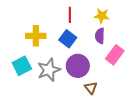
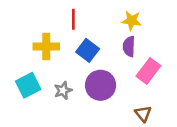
red line: (70, 15) -> (73, 19), moved
gray star: (49, 70) -> (63, 90), size x0.6
brown triangle: (91, 88) -> (143, 114), moved

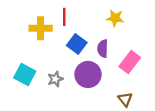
yellow cross: (46, 46) -> (41, 28), moved
purple semicircle: (129, 46) -> (103, 49), moved
cyan square: (28, 85) -> (25, 74), turned -35

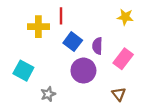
yellow star: (115, 18) -> (125, 17), moved
gray star: (55, 79) -> (48, 94), moved

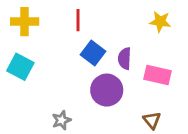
yellow cross: (38, 27) -> (25, 22), moved
pink rectangle: (123, 59) -> (157, 75), turned 66
cyan square: (23, 71) -> (20, 67), moved

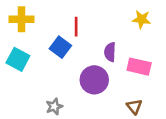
red line: (78, 20) -> (76, 27), moved
blue square: (93, 53) -> (60, 47), moved

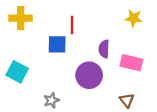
blue square: (60, 47) -> (57, 44), turned -36
cyan square: (18, 59) -> (17, 72), moved

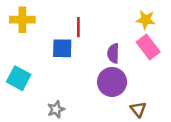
pink rectangle: (131, 63) -> (148, 47), moved, turned 40
purple circle: (89, 75) -> (112, 82), moved

